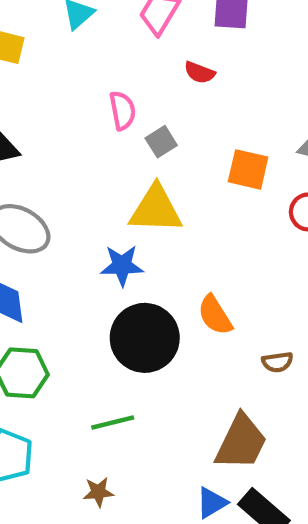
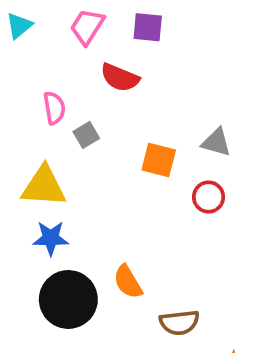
red semicircle: (200, 73) -> (120, 78), size x1.5
yellow triangle: (156, 209) -> (44, 186), moved
brown semicircle: (277, 362) -> (179, 323), size x1.5

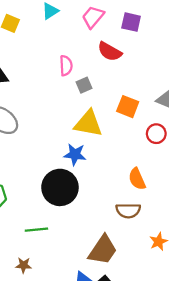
yellow triangle: (44, 186) -> (88, 124), moved
blue star: (51, 238) -> (75, 154), moved
orange semicircle: (128, 282) -> (137, 179), moved

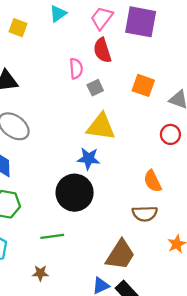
purple square: (131, 22) -> (141, 22), size x1.6
red semicircle: (110, 52) -> (102, 50), moved, turned 45
orange square: (128, 107) -> (143, 85), moved

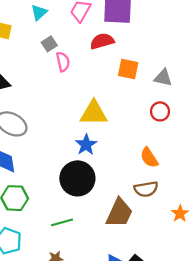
red semicircle: (102, 50) -> (102, 41), moved, turned 100
gray square: (95, 88) -> (49, 44), moved
blue star: (88, 159) -> (86, 145), turned -30
brown trapezoid: (120, 255) -> (119, 213), moved

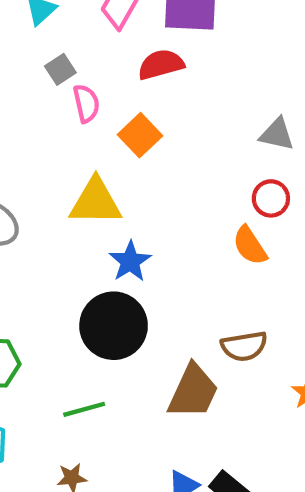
orange square: (128, 69) -> (140, 135), moved, turned 35
yellow triangle: (94, 113) -> (96, 202), moved
orange semicircle: (149, 158) -> (250, 246), moved

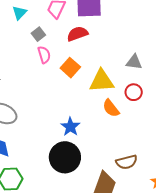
gray square: (60, 69) -> (38, 34), moved
yellow triangle: (96, 202) -> (102, 81), moved
orange semicircle: (250, 246) -> (111, 108), moved

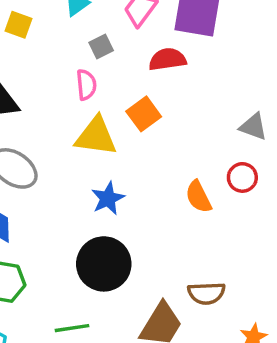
pink semicircle: (44, 55) -> (86, 85), moved
yellow triangle: (102, 81) -> (96, 136), moved
blue star: (70, 127) -> (108, 198), moved

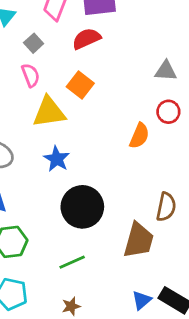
orange semicircle: (198, 197) -> (139, 136), turned -115
blue star: (108, 198) -> (57, 159), moved
brown semicircle: (206, 293) -> (166, 207), turned -60

